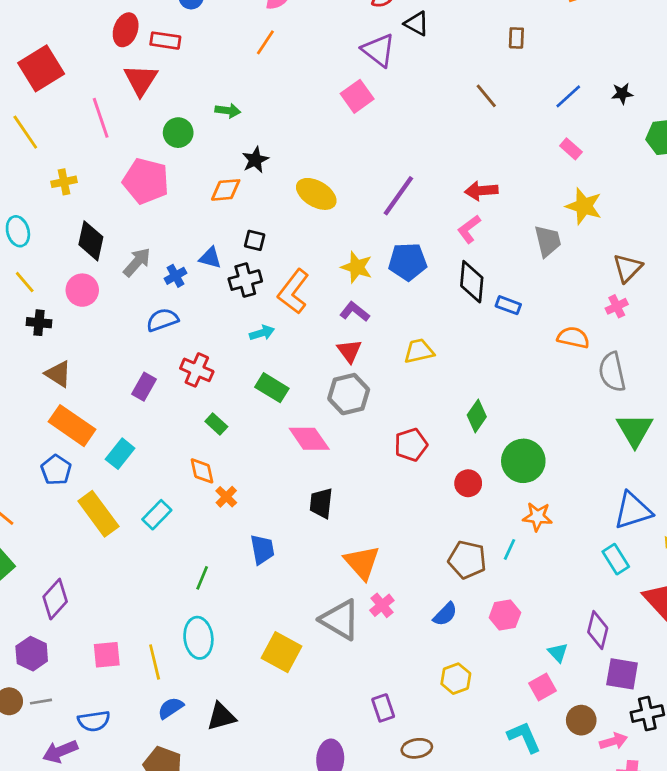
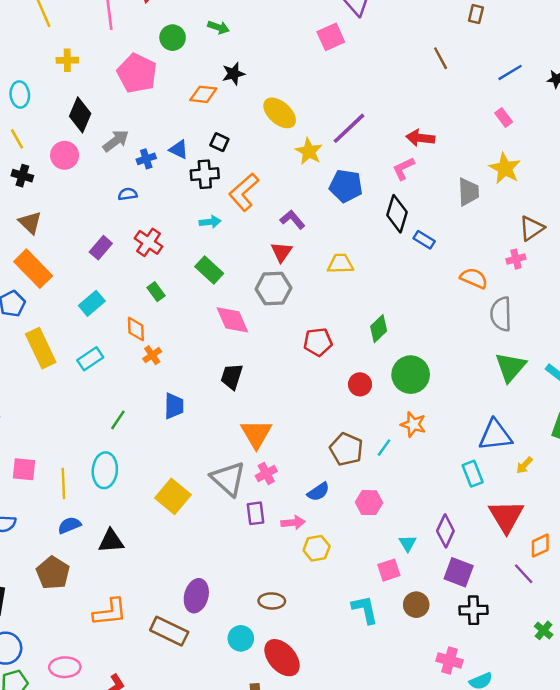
yellow star: (357, 267) -> (309, 151), moved
blue semicircle: (162, 320) -> (128, 194), size x0.7
cyan rectangle: (120, 454) -> (92, 303), moved
purple rectangle: (383, 708) -> (255, 513), moved
pink arrow: (613, 741) -> (293, 523), moved

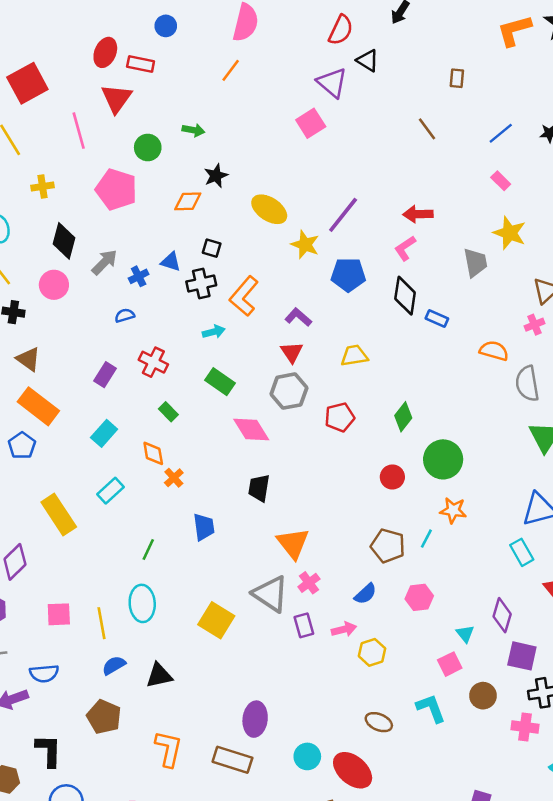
red pentagon: (318, 342) -> (340, 417), moved
yellow rectangle: (41, 348) -> (59, 514), moved
brown ellipse: (272, 601) -> (379, 722), moved, turned 30
orange L-shape: (110, 612) -> (168, 749), turned -63
pink cross: (449, 660) -> (525, 727), moved

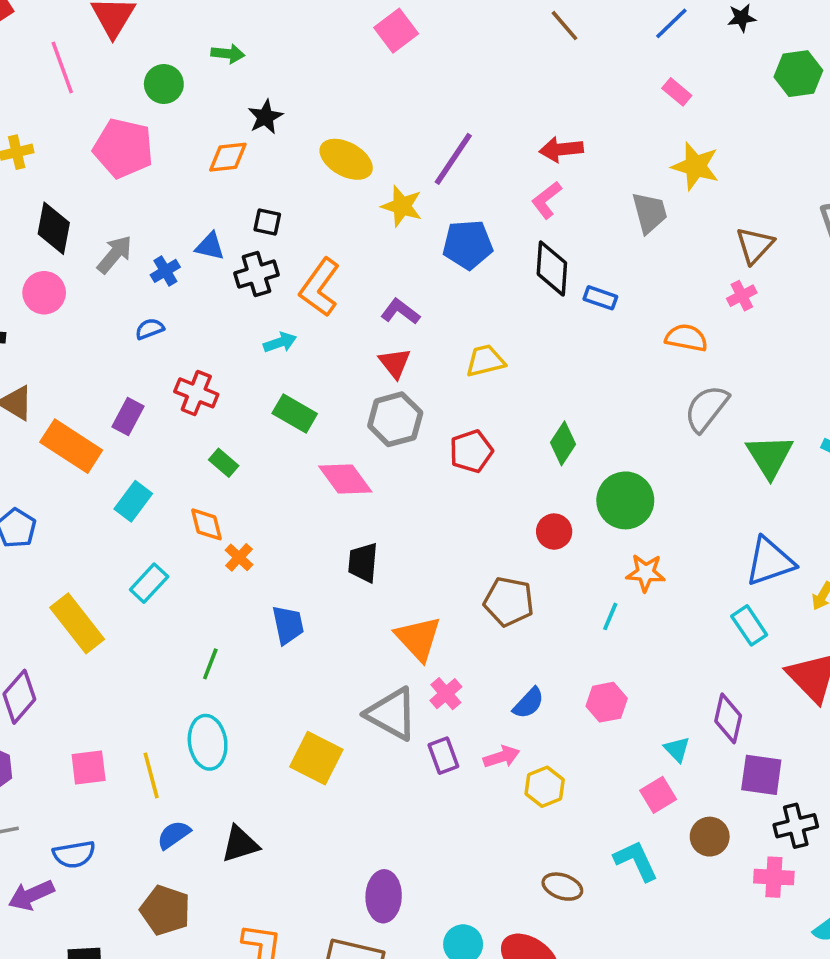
gray semicircle: (527, 384) -> (706, 408), moved, turned 52
orange rectangle: (38, 406) -> (71, 446), moved
brown pentagon: (388, 546) -> (509, 602), moved

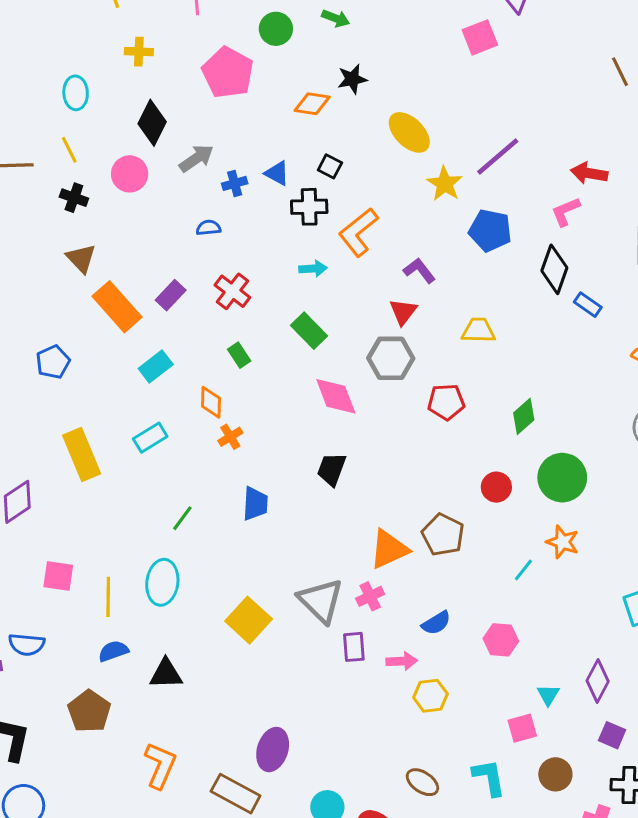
orange triangle: (418, 638) -> (389, 549), moved, turned 33
purple square: (761, 775) -> (612, 735), size x0.7

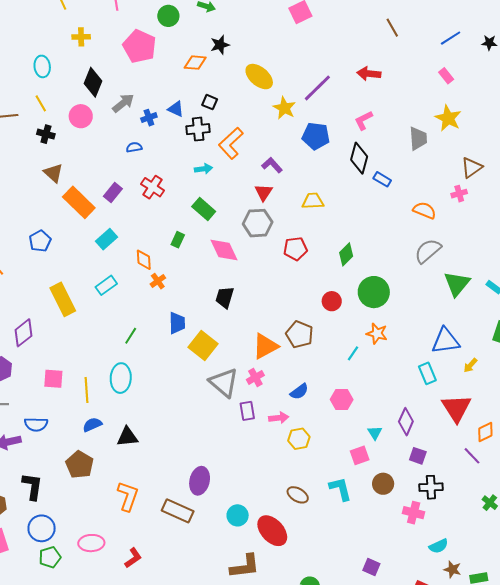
red arrow: (589, 173) -> (369, 74), moved
green rectangle: (239, 355) -> (178, 240), moved, turned 63
yellow square: (249, 620) -> (203, 346), moved

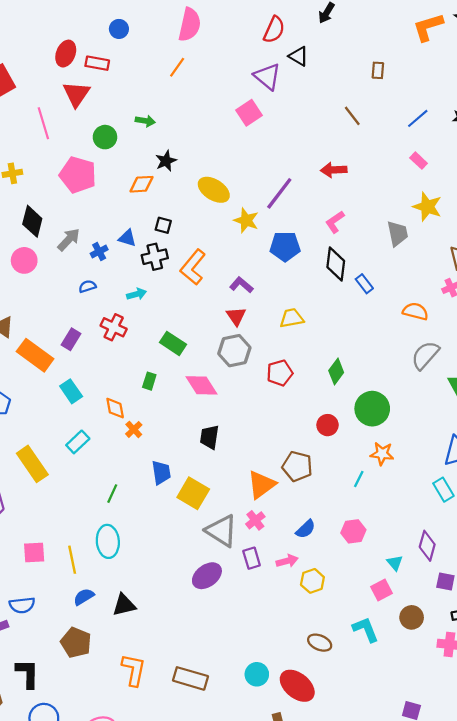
cyan arrow: (203, 169) -> (137, 294), moved
blue rectangle: (382, 179) -> (364, 284), turned 30
cyan rectangle: (106, 239) -> (71, 391), turned -75
purple ellipse: (200, 481) -> (207, 576), moved, turned 48

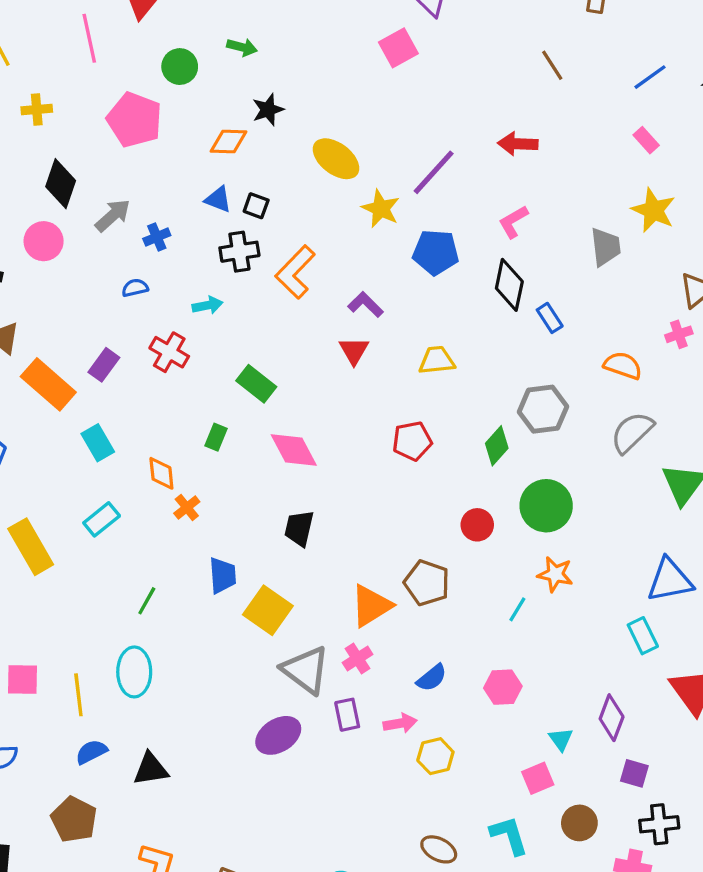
blue triangle: (127, 238) -> (218, 199), moved
gray hexagon: (234, 351) -> (543, 409), moved

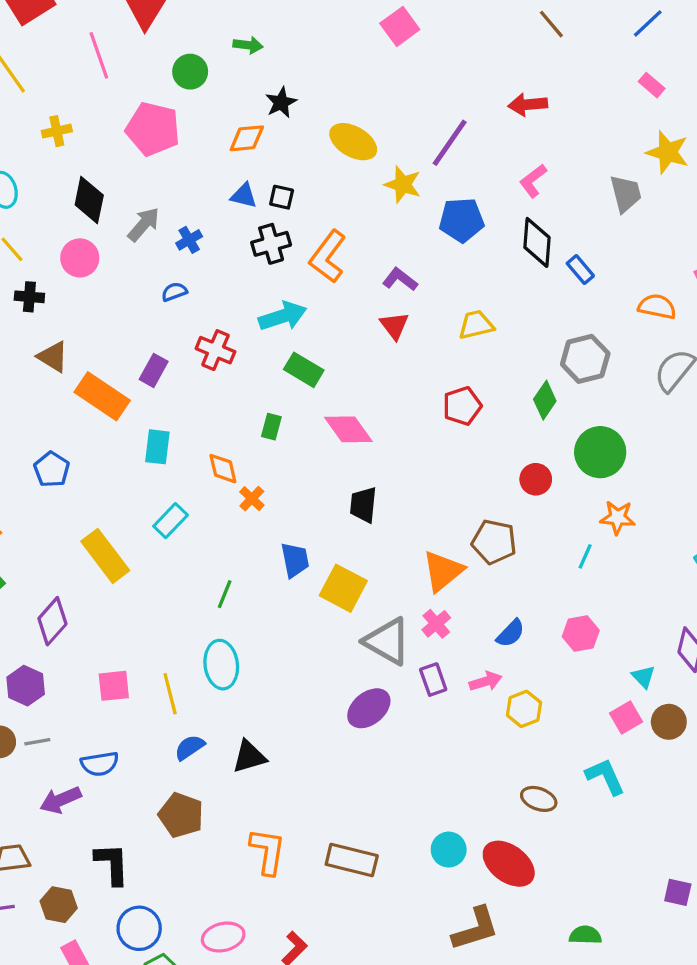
cyan arrow: (208, 305) -> (283, 316), moved, size x1.6
cyan rectangle: (98, 443) -> (157, 447), turned 44
brown circle: (579, 823) -> (669, 722), moved

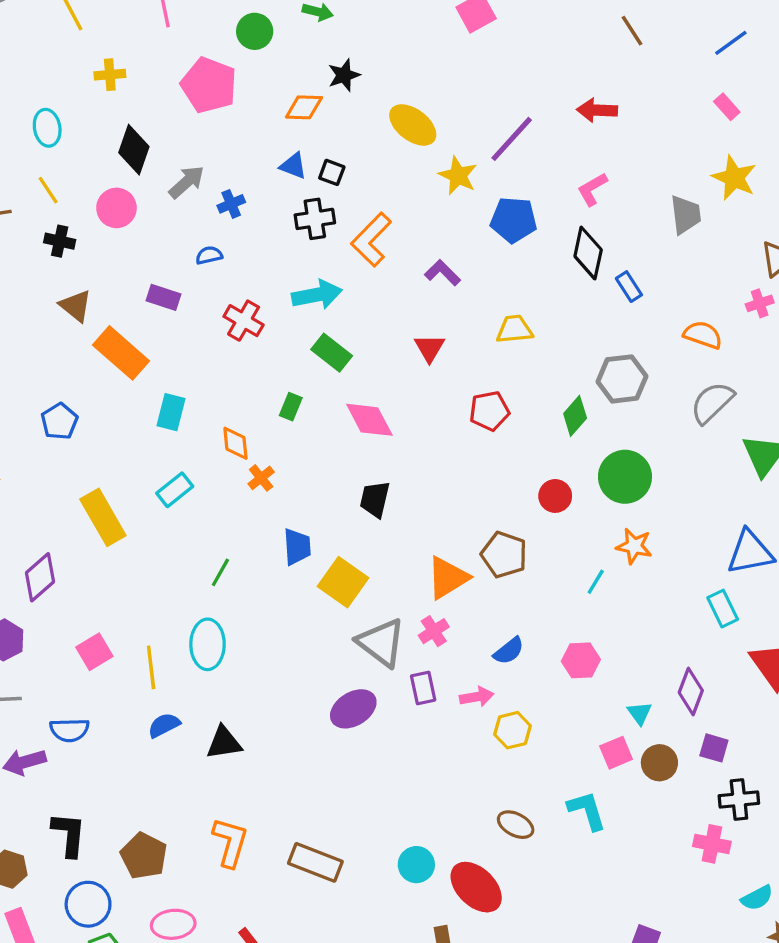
red triangle: (394, 326) -> (429, 348), moved
purple rectangle: (154, 370) -> (164, 297), moved, turned 72
pink square: (114, 686) -> (94, 652), turned -32
brown pentagon: (181, 815) -> (144, 856), moved

